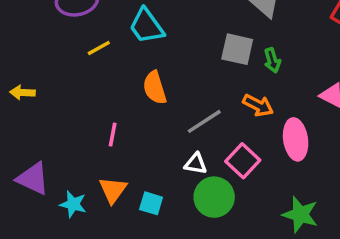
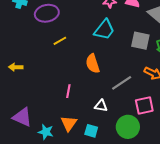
cyan trapezoid: (147, 26) -> (104, 30), moved, turned -105
pink square: (243, 161) -> (144, 105), turned 36
white triangle: (196, 164) -> (101, 106), moved

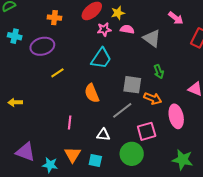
gray square: (140, 41) -> (132, 85), moved

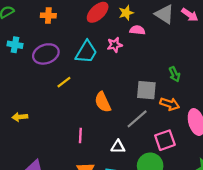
orange cross: (54, 18) -> (48, 16), moved
pink star: (104, 29) -> (115, 45), moved
gray triangle: (152, 38) -> (164, 14), moved
cyan trapezoid: (101, 58) -> (86, 52), moved

